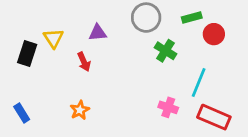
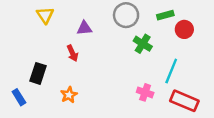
yellow triangle: (53, 38) -> (45, 15), moved
black rectangle: (27, 53) -> (38, 73), moved

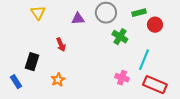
purple triangle: (84, 28) -> (78, 19), moved

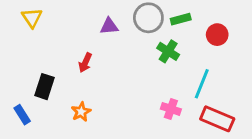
yellow triangle: (38, 13) -> (32, 18), moved
green rectangle: (139, 13) -> (181, 19), moved
red arrow: (61, 45) -> (85, 63), turned 48

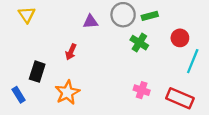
red circle: (217, 35) -> (180, 38), moved
cyan line: (202, 84) -> (193, 61), moved
orange star: (81, 112) -> (67, 92), size x1.5

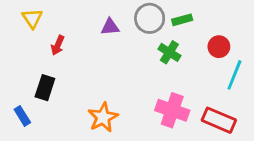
red arrow: (71, 52) -> (58, 45), moved
pink cross: (142, 90) -> (172, 110), size x1.6
orange star: (67, 92) -> (103, 117), moved

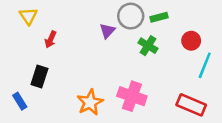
purple triangle: (110, 27) -> (107, 31), moved, turned -42
pink cross: (172, 110) -> (132, 96), moved

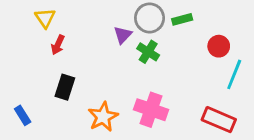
yellow triangle: (28, 16) -> (45, 18), moved
green cross: (148, 46) -> (148, 52), moved
black rectangle: (39, 76) -> (65, 87), moved

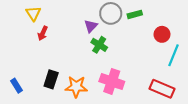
green cross: (148, 52) -> (99, 45), moved
black rectangle: (65, 87) -> (51, 79), moved
orange star: (103, 117) -> (76, 87), turned 30

